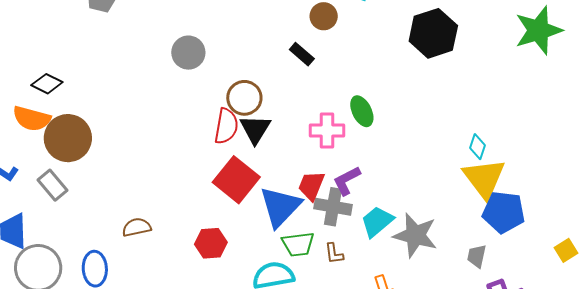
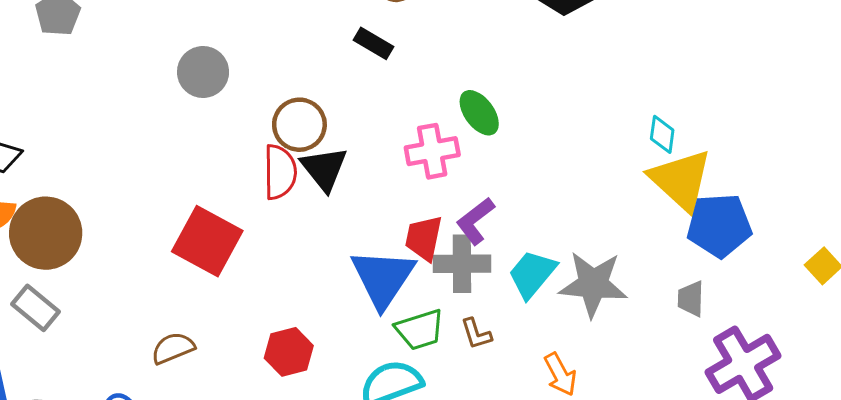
red square: (236, 180) -> (207, 241), moved

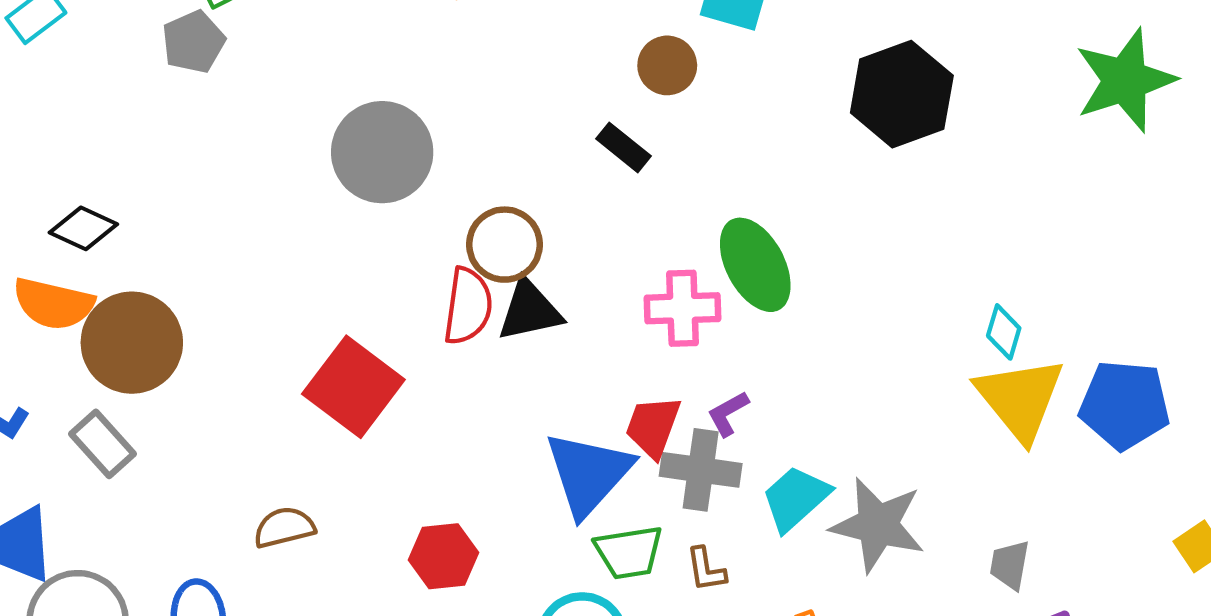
gray circle: (203, 72) -> (382, 152), size x1.4
green ellipse: (479, 113) -> (755, 265), size x1.4
black triangle: (324, 169) -> (530, 310), turned 48
purple L-shape: (475, 221) -> (728, 414), size x0.7
blue pentagon: (719, 225) -> (1125, 405), moved

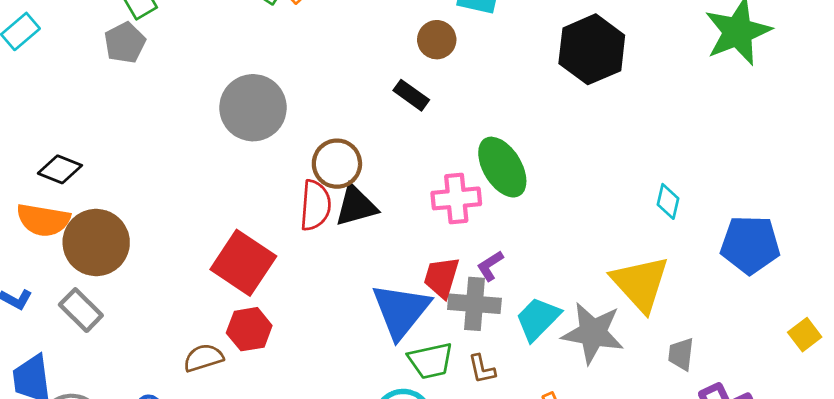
yellow triangle: (1020, 399) -> (640, 283), moved
red hexagon: (444, 556) -> (249, 329), moved

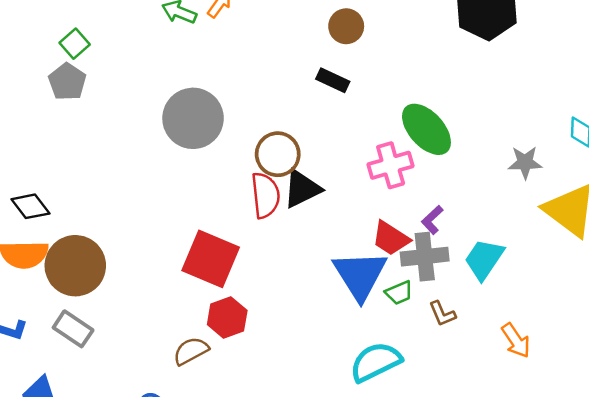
black diamond: (60, 169) -> (30, 206), turned 42
red trapezoid: (441, 277) -> (391, 238), turned -63
gray star: (593, 333) -> (525, 162), moved, size x0.6
green trapezoid: (431, 361) -> (399, 293), moved, size x0.7

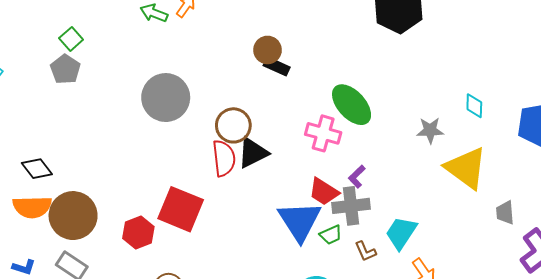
brown circle: (346, 26) -> (268, 50), moved
pink cross: (391, 165) -> (323, 133), turned 32
cyan trapezoid: (484, 259) -> (401, 233), moved
red hexagon: (227, 317) -> (138, 233), moved

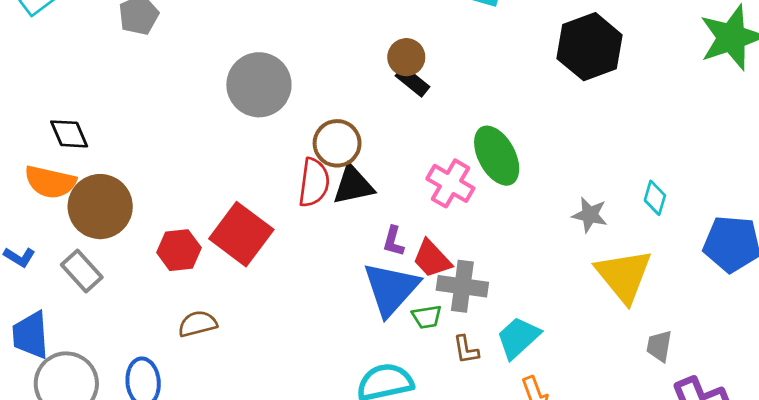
purple L-shape: (357, 177) -> (393, 241), moved, turned -45

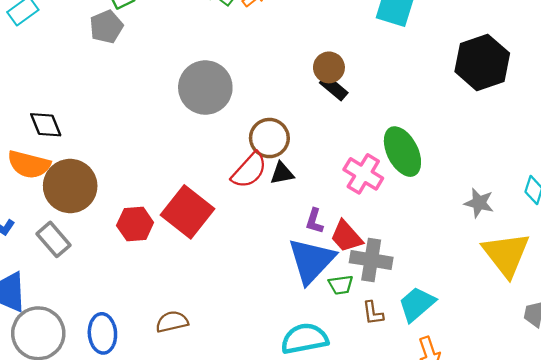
red semicircle: (314, 183) -> (249, 170), turned 33
black triangle: (353, 185) -> (282, 173), size x0.7
brown semicircle: (198, 324) -> (172, 322), moved

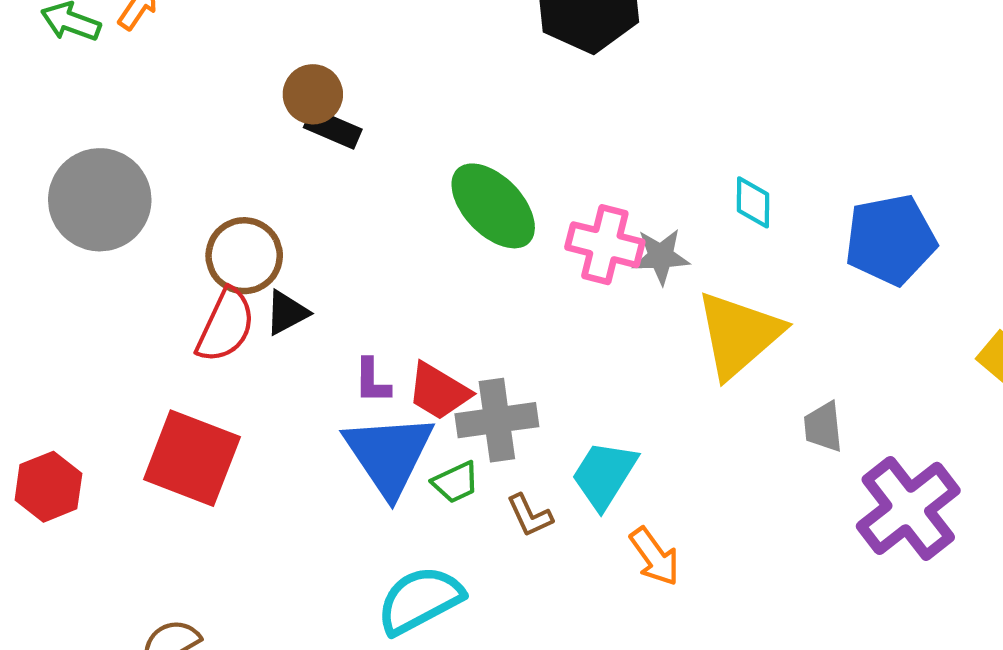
pink cross: (363, 174) -> (605, 245), moved
red square: (187, 212) -> (192, 458), moved
yellow triangle: (506, 254) -> (739, 335), turned 44

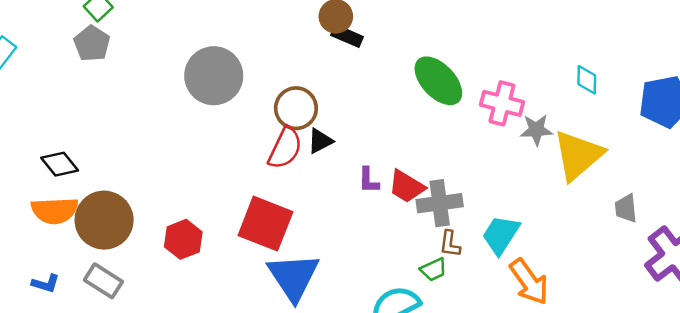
gray star: (661, 256) -> (536, 130), moved
blue triangle: (389, 455) -> (293, 277), moved
green trapezoid: (456, 482) -> (434, 270), moved
brown L-shape: (530, 515) -> (450, 244), moved, turned 32
orange arrow: (655, 557) -> (529, 282), size x1.4

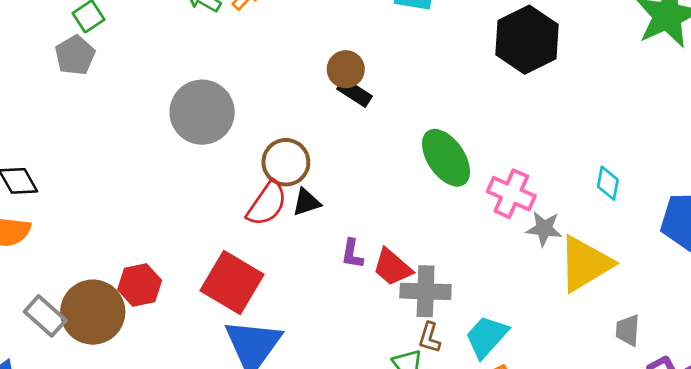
brown circle: (104, 220) -> (93, 312), moved

